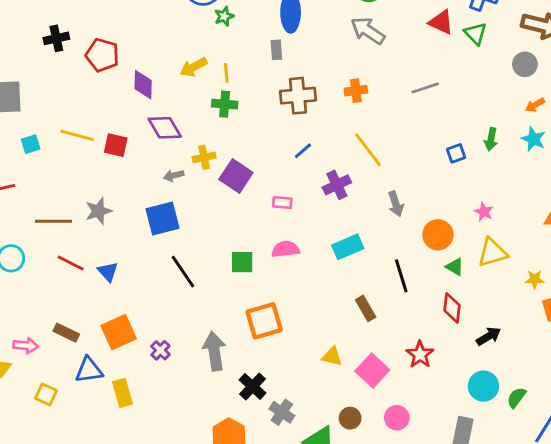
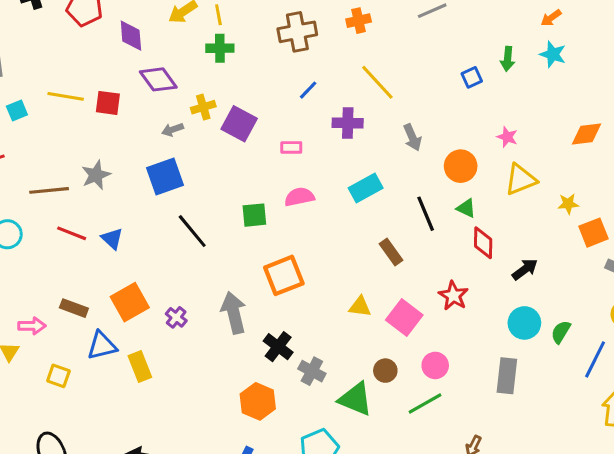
purple cross: (337, 185) -> (348, 123), turned 32
green triangle: (455, 267) -> (466, 208), moved

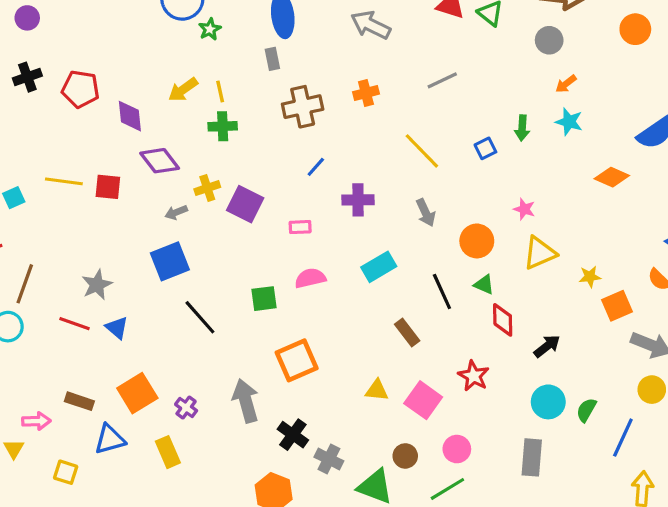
yellow line: (377, 82) -> (422, 151), moved
orange diamond: (586, 134) -> (612, 177), moved, turned 32
gray star: (96, 175) -> (97, 285), moved
brown line: (49, 190) -> (25, 284), moved, turned -63
yellow rectangle: (140, 367) -> (168, 452), moved

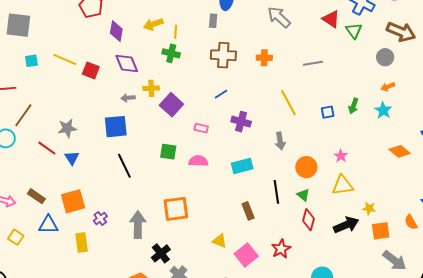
green square: (264, 299) -> (168, 152), moved
black arrow: (547, 346) -> (346, 225), moved, size x1.4

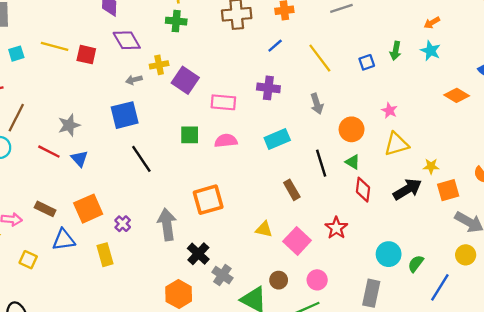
blue line: (221, 94) -> (275, 46), moved
pink rectangle: (201, 128) -> (223, 102), size x1.5

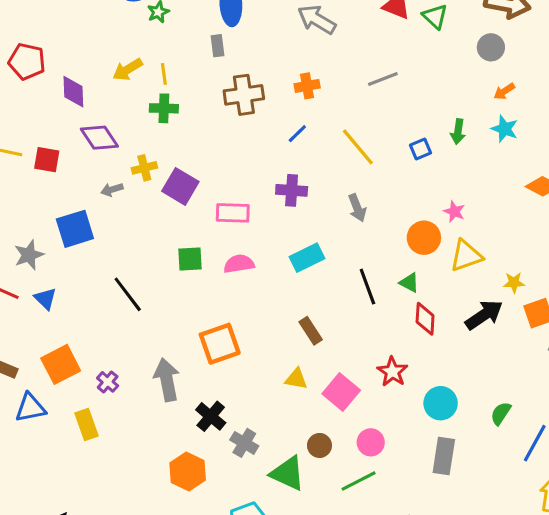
blue square: (125, 115) -> (75, 229), moved
orange circle: (352, 129) -> (424, 238), moved
brown rectangle: (292, 190) -> (311, 331), moved
cyan circle: (389, 254) -> (441, 403), moved

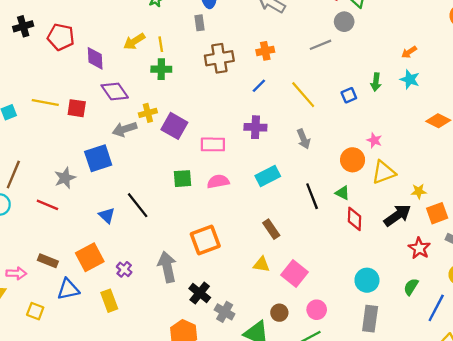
gray circle: (491, 47) -> (344, 22), moved
gray arrow: (112, 190) -> (125, 129), size x1.5
blue triangle: (45, 299) -> (107, 215), moved
red star: (392, 372) -> (419, 248), moved

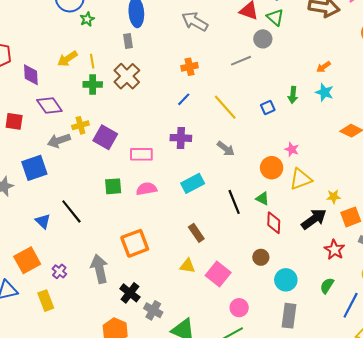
brown cross: (219, 58) -> (127, 76), moved, turned -35
gray arrow: (304, 139) -> (226, 149), turned -30
brown circle: (279, 313) -> (261, 257), moved

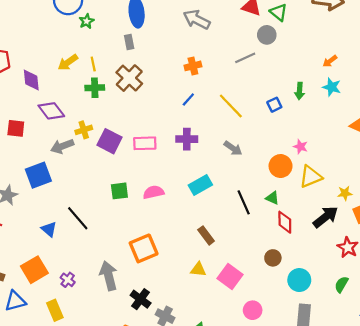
pink rectangle: (141, 154) -> (145, 143), moved

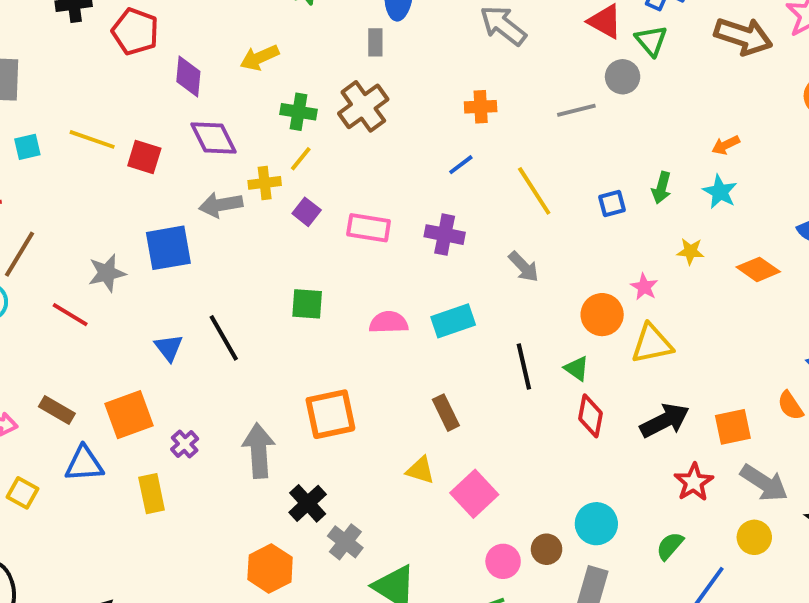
yellow line: (93, 64) -> (301, 159), moved, turned 40
purple square: (110, 141) -> (307, 212), size x0.6
pink semicircle: (153, 192) -> (389, 322), moved
yellow star: (345, 193) -> (690, 251), moved
brown circle: (273, 258) -> (547, 549), moved

